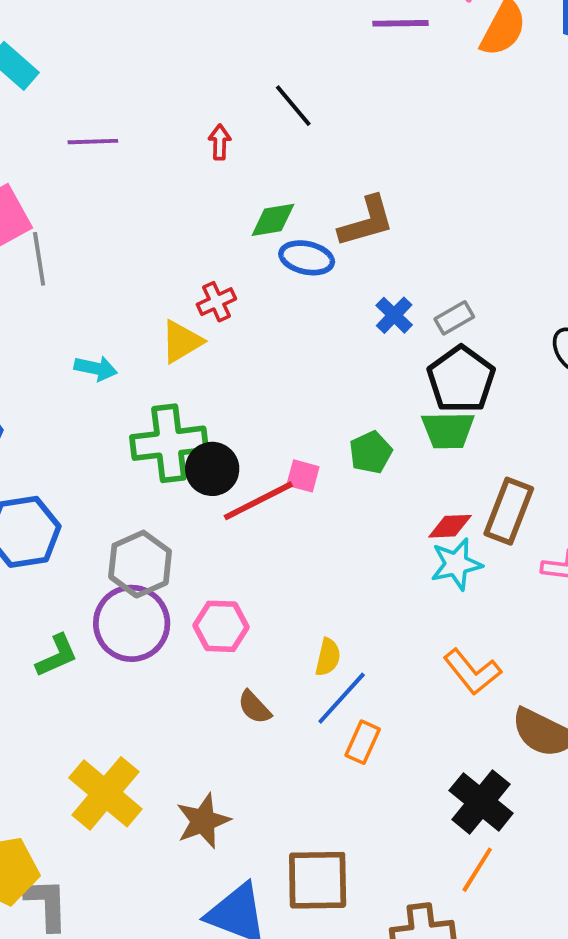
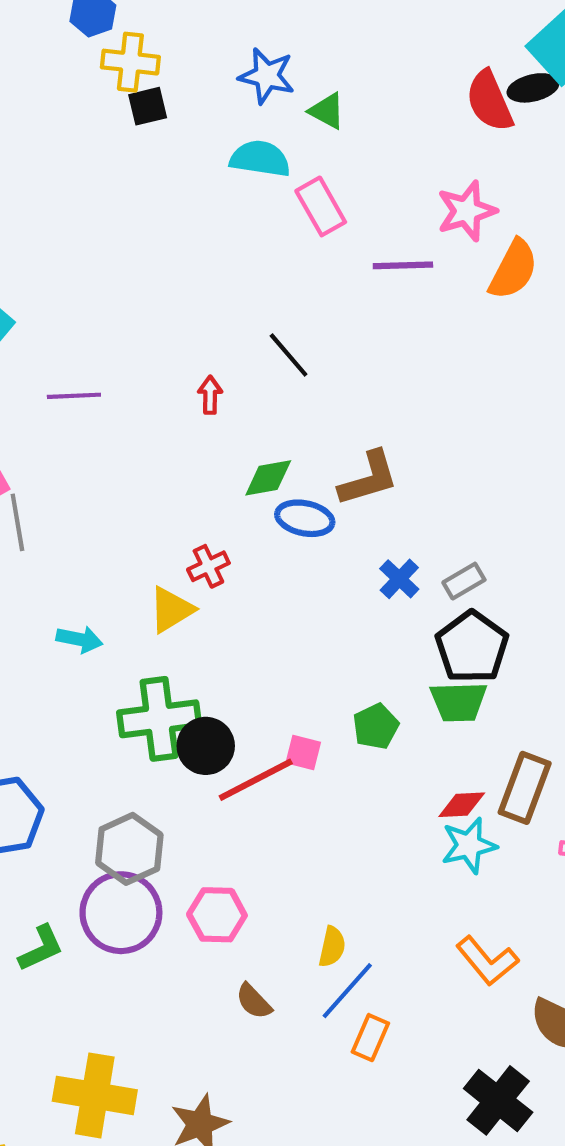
yellow cross: (105, 793) -> (95, 1095), turned -30

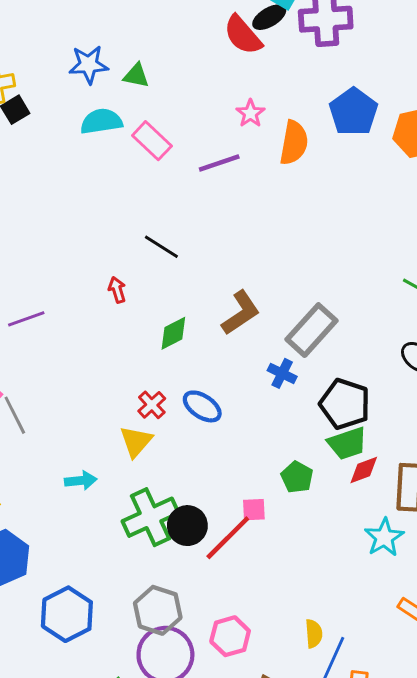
pink star: (467, 211) -> (250, 113), size x0.7
blue ellipse: (305, 518) -> (202, 406), moved, turned 39
gray rectangle: (464, 581) -> (311, 330), moved, size x1.8
red diamond: (462, 805) -> (364, 470), moved

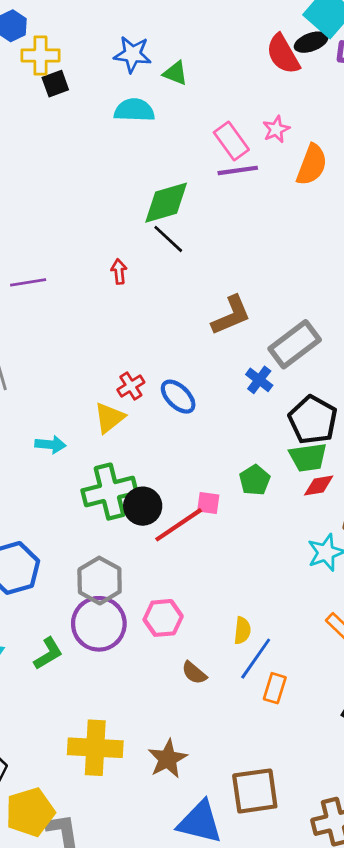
pink rectangle: (152, 141) -> (231, 141), moved
green diamond: (173, 333) -> (166, 203), moved, size x1.5

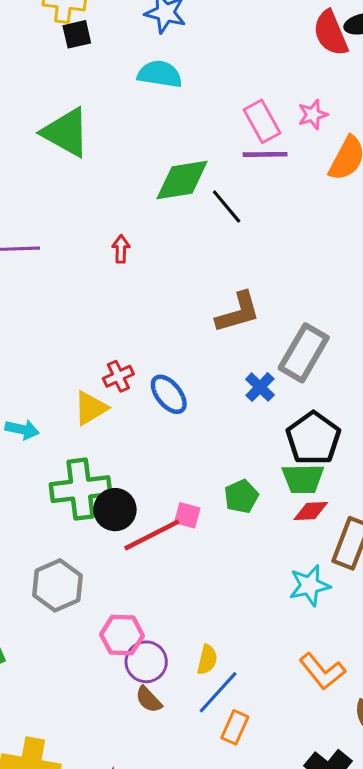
green triangle: (175, 73) -> (66, 132), moved, size x1.8
black line: (168, 239) -> (227, 207), moved
gray rectangle: (295, 344) -> (304, 353), turned -30
purple circle: (99, 624) -> (146, 662), moved, size x0.7

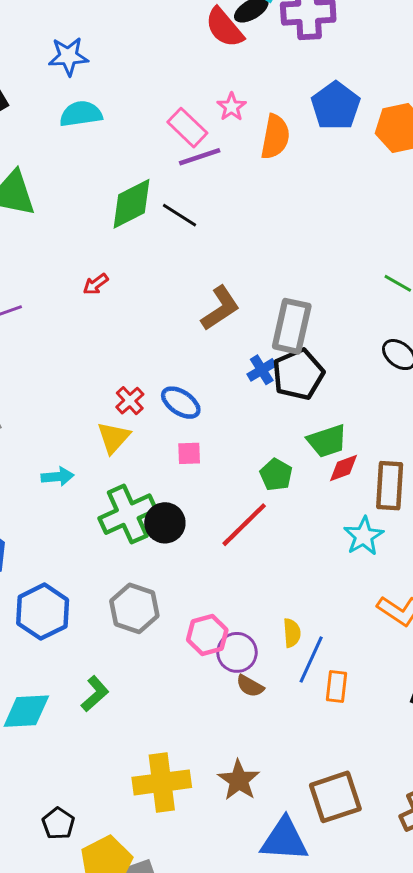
red arrow: (121, 249) -> (96, 284), turned -110
blue cross: (260, 387) -> (262, 370), turned 32
black pentagon: (313, 438) -> (298, 374), moved, turned 30
pink square: (187, 515) -> (189, 453), moved
red line: (152, 535) -> (244, 525), moved

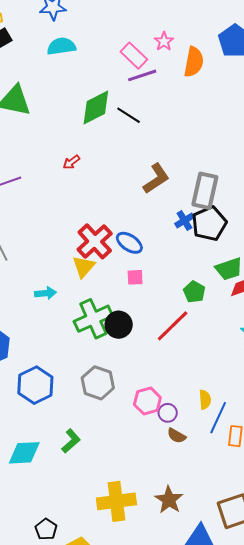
red cross: (130, 401) -> (95, 241), size x1.8
purple circle: (237, 652) -> (168, 413), size x0.7

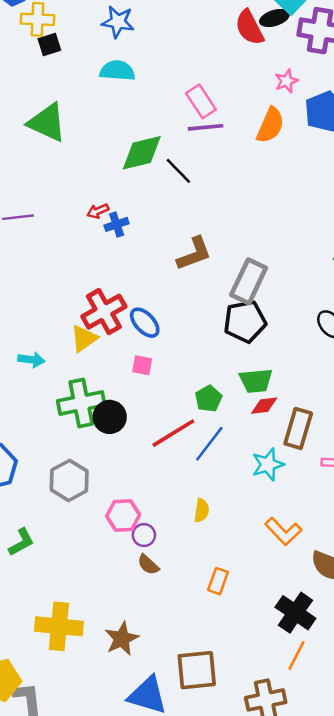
pink star: (164, 41) -> (286, 81), moved
blue cross: (184, 220) -> (117, 224), moved
yellow semicircle: (205, 400) -> (202, 510), moved
blue line: (218, 418) -> (209, 444), moved

